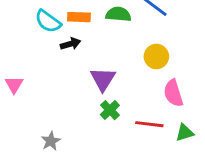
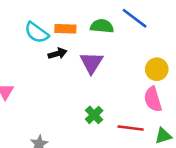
yellow circle: (156, 57) -> (157, 69), moved
purple triangle: (103, 79) -> (91, 63), moved

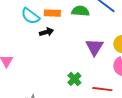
purple triangle: (91, 63) -> (94, 47), moved

